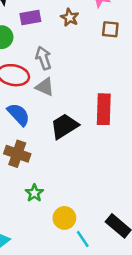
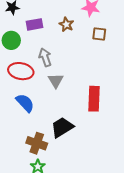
gray triangle: (45, 87) -> (56, 81), moved, turned 35
black trapezoid: (64, 126) -> (62, 127), moved
brown cross: (17, 154) -> (37, 143), moved

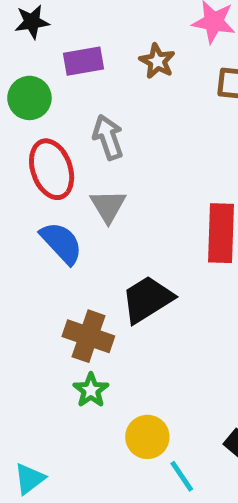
red ellipse: (21, 71) -> (52, 169), turned 60
gray triangle: (56, 81) -> (108, 206), moved

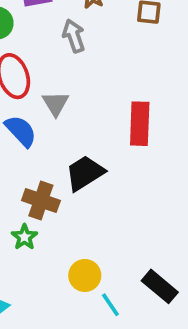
gray arrow: (108, 137) -> (74, 36), moved
green star: (91, 390) -> (24, 237), moved

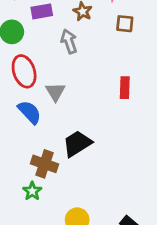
red rectangle: (140, 124) -> (125, 88), moved, size x0.7

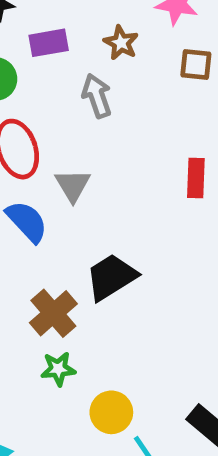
brown cross: (44, 164) -> (53, 313), turned 30
green star: (32, 191) -> (58, 369), moved, turned 30

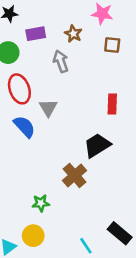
black trapezoid: (111, 277) -> (97, 145), moved
brown cross: (53, 313) -> (75, 175), moved
yellow circle: (111, 412) -> (33, 236), moved

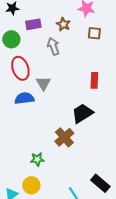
blue semicircle: (24, 127) -> (24, 98), turned -54

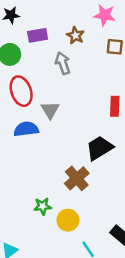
yellow circle: (31, 185) -> (68, 220), moved

